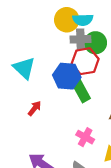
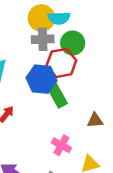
gray cross: (81, 39) -> (43, 39), moved

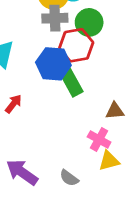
pink cross: (61, 145) -> (99, 139), moved

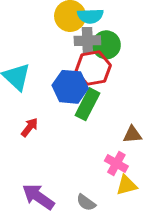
gray cross: (55, 18) -> (87, 41), moved
green rectangle: (71, 81) -> (87, 104), turned 56

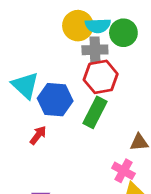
green circle: (106, 45) -> (123, 33), moved
blue hexagon: (70, 87) -> (55, 100), moved

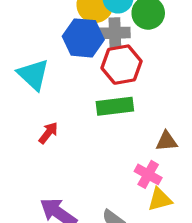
blue hexagon: (55, 100) -> (83, 38), moved
green rectangle: (95, 112) -> (115, 106), turned 56

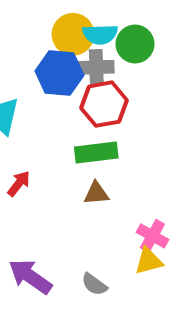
brown triangle: (166, 141) -> (96, 193), moved
pink cross: (148, 174) -> (152, 236), moved

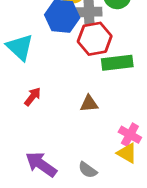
green rectangle: (96, 153) -> (117, 63), moved
yellow triangle: (149, 261) -> (127, 153), turned 45

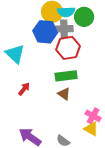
green rectangle: (117, 63) -> (66, 76), moved
brown triangle: (89, 104) -> (64, 94), turned 40

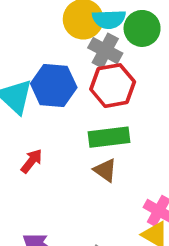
gray cross: (64, 29) -> (105, 51), turned 30
blue hexagon: (45, 32) -> (54, 86), moved

